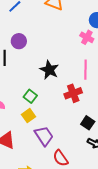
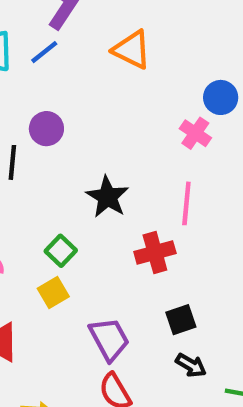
black square: (88, 123) -> (181, 320), turned 32
purple trapezoid: (44, 136) -> (109, 339), moved

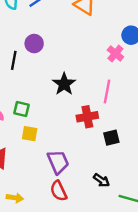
green square: (61, 251) -> (22, 109), moved, turned -35
yellow square: (53, 293) -> (30, 134), turned 35
black square: (181, 320) -> (111, 138), moved

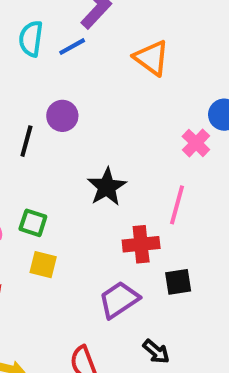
purple trapezoid: (58, 162) -> (119, 300), moved, turned -105

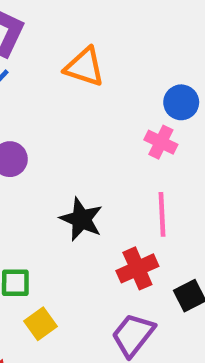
yellow square: (43, 265) -> (40, 324), turned -32

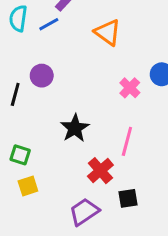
pink cross: (161, 142) -> (130, 88), moved
red cross: (137, 268) -> (100, 171), turned -35

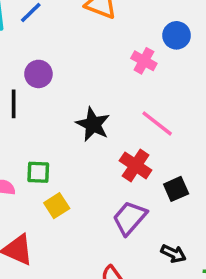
pink line: (127, 141) -> (157, 123), turned -52

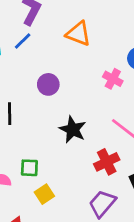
purple circle: (38, 74) -> (48, 84), moved
red cross: (136, 165) -> (107, 162), turned 30

